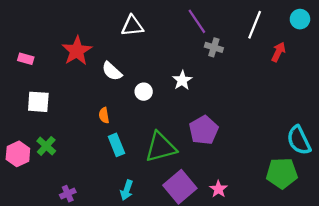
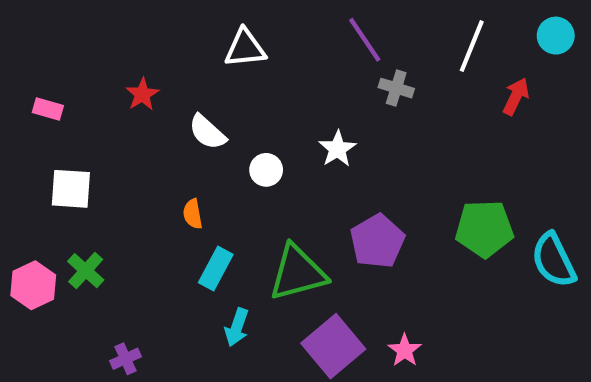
red star: (77, 51) -> (142, 94), size x0.6
cyan rectangle: (116, 145) -> (216, 268), turned 50
green pentagon: (282, 173) -> (484, 229), moved
cyan arrow: (127, 190) -> (237, 327), moved

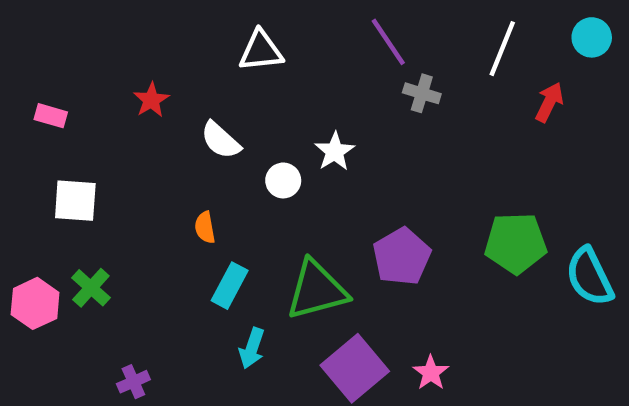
white star: (337, 149) -> (335, 151), moved

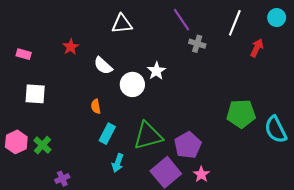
white circle: (283, 180) -> (132, 84), size x1.5
purple pentagon: (402, 256) -> (188, 145), moved
green cross: (91, 288) -> (42, 145), moved

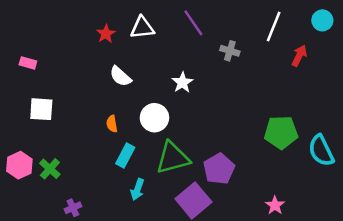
purple line: (182, 20) -> (193, 23), moved
red star: (71, 47) -> (106, 34), moved
white circle: (132, 84) -> (154, 118), moved
pink star: (201, 174) -> (275, 205), moved

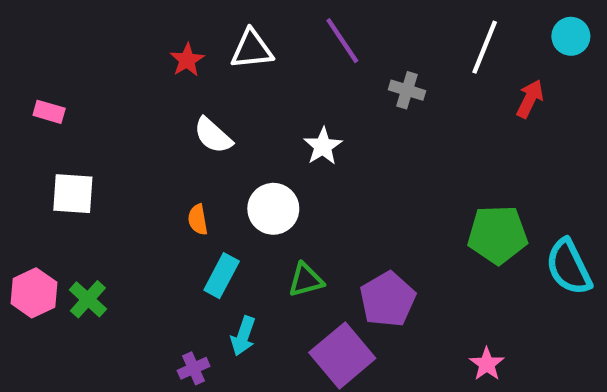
green triangle: (173, 158) -> (306, 280), size x0.6
purple cross: (73, 208) -> (194, 368), moved

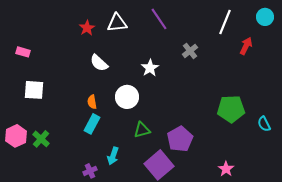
gray cross: (407, 90) -> (190, 51), moved, turned 35
cyan semicircle: (569, 267) -> (264, 124), size x0.6
cyan rectangle: (222, 276) -> (92, 124), moved

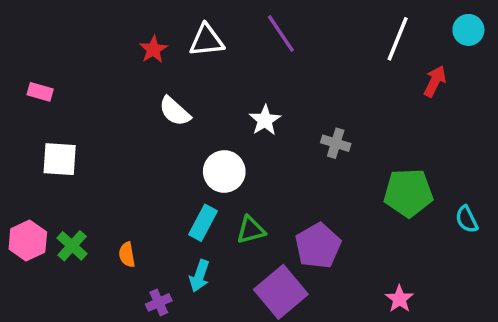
gray cross: (190, 51) -> (336, 143), moved, turned -35
orange semicircle: (92, 102) -> (127, 255), moved
cyan rectangle: (92, 124) -> (203, 223), moved

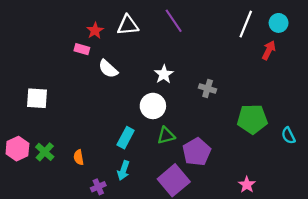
cyan circle: (468, 30) -> (279, 23), moved
pink rectangle: (40, 92) -> (82, 49), moved
white circle: (224, 171) -> (153, 106), moved
green triangle: (251, 230) -> (166, 135), moved

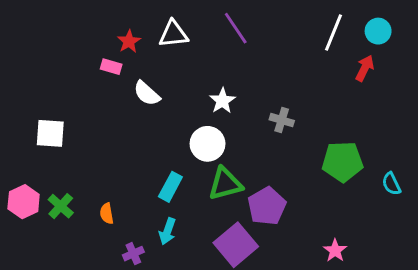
green triangle: (166, 135) -> (225, 184), size x1.4

